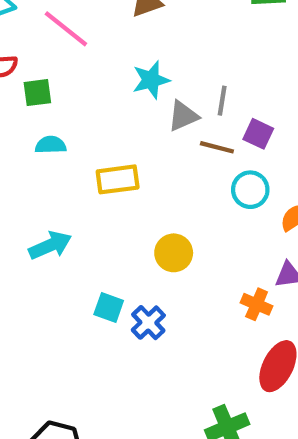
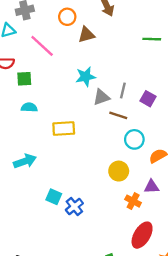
purple square: (258, 134) -> (148, 99), moved
yellow circle: (174, 253) -> (119, 171), moved

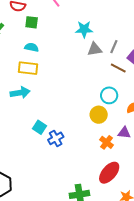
brown line: (118, 115) -> (118, 68), moved
yellow rectangle: (64, 129) -> (28, 68), moved
cyan circle: (134, 139) -> (109, 95), moved

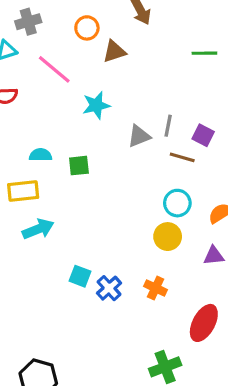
green square: (32, 22) -> (79, 166), moved
cyan star: (84, 29) -> (96, 105), moved
yellow rectangle: (28, 68) -> (23, 191), moved
orange cross: (107, 142) -> (156, 288), moved

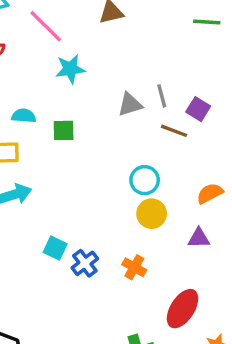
cyan star: (96, 105) -> (70, 69), moved
gray line: (168, 126) -> (162, 96), turned -30
cyan circle: (177, 203) -> (145, 180), moved

